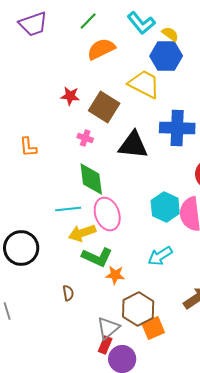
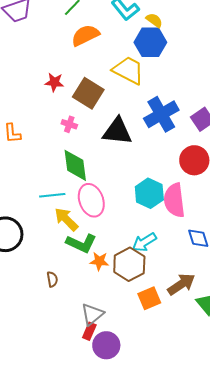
blue cross: (177, 128) -> (161, 114), turned -32
yellow arrow: (82, 233) -> (66, 219), turned 64
brown hexagon: (138, 309) -> (129, 264), moved
orange square: (153, 328) -> (149, 298), moved

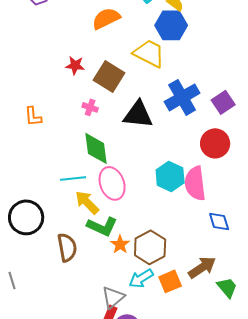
cyan arrow: (144, 242) -> (141, 278), moved
orange star: (99, 261) -> (120, 244), turned 30
brown semicircle: (52, 279) -> (67, 247), moved, size x1.8

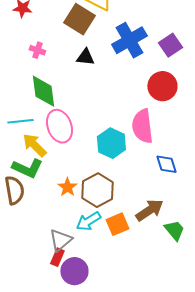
brown square: (109, 76) -> (79, 19), moved
black triangle: (138, 114) -> (85, 57), size x0.6
cyan hexagon: (170, 176) -> (111, 143), moved
green L-shape: (102, 226) -> (27, 168), moved

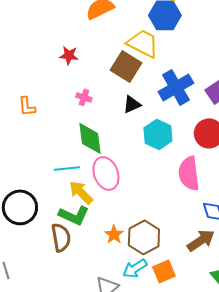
black triangle: (85, 57) -> (132, 104), turned -30
cyan hexagon: (111, 143) -> (158, 134), moved
brown arrow: (149, 210) -> (201, 240), moved

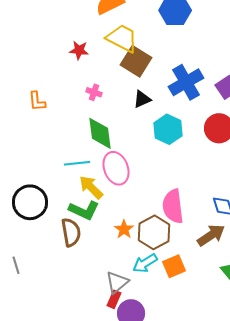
yellow trapezoid: (143, 43) -> (122, 38), moved
pink semicircle: (189, 173) -> (173, 206), moved

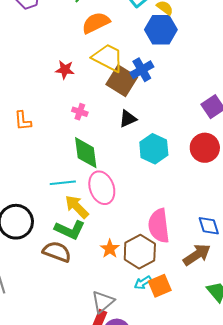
blue cross: (186, 82) -> (142, 70), moved, size x0.7
brown semicircle: (71, 232) -> (57, 252), turned -60
cyan arrow: (145, 263) -> (143, 283), moved, size x0.7

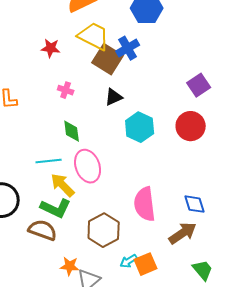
green diamond: (86, 153) -> (72, 131), size x0.7
orange star: (110, 249) -> (70, 266), moved, turned -30
brown hexagon: (140, 252) -> (104, 230), moved

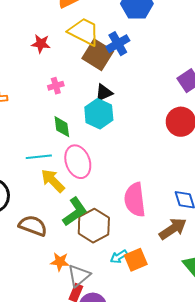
pink cross: (66, 90) -> (56, 86), turned -35
cyan hexagon: (140, 127) -> (99, 114), moved
green L-shape: (56, 208) -> (75, 212), moved, turned -60

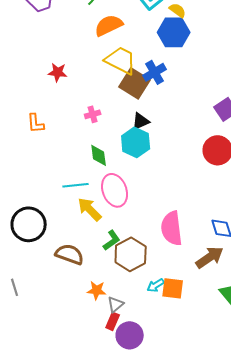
red star: (41, 44) -> (58, 72), moved
green L-shape: (75, 212) -> (112, 240), size x0.7
orange square: (136, 260) -> (173, 288), turned 30
gray triangle: (79, 276) -> (116, 304), size x0.7

